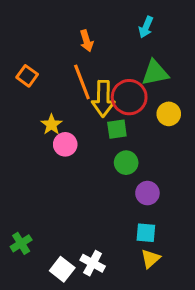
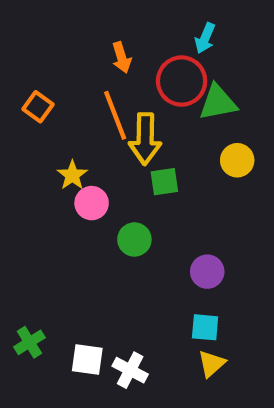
red circle: (129, 97) -> (182, 81), moved
green circle: (126, 163) -> (134, 239), moved
white square: (62, 269) -> (87, 359), moved, turned -30

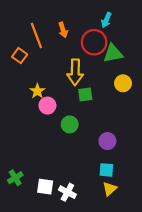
orange line: (115, 115) -> (36, 36), moved

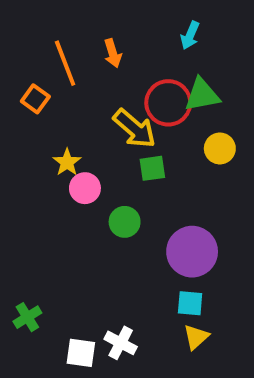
red circle: (94, 42) -> (168, 103), moved
yellow arrow: (75, 72) -> (135, 129), turned -50
purple circle: (107, 141) -> (192, 252), size x1.6
white square: (45, 187) -> (81, 353), moved

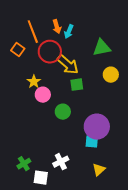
cyan arrow: (190, 35) -> (69, 32), moved
red circle: (168, 103) -> (50, 52), moved
cyan square: (190, 303) -> (92, 142), moved
green cross: (27, 317) -> (24, 164), moved
white cross: (121, 343) -> (61, 162), moved, turned 35

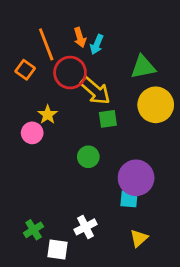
yellow circle: (111, 75) -> (156, 105), size x1.6
pink circle: (43, 95) -> (32, 133), moved

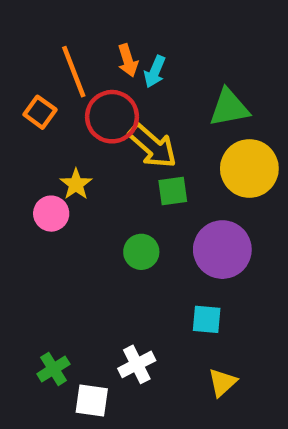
purple circle: (136, 178) -> (222, 250), moved

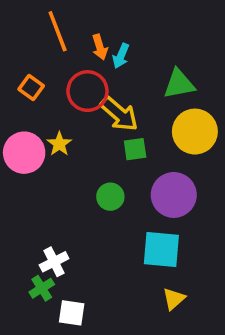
orange line: (74, 72) -> (58, 31), moved
pink circle: (51, 214) -> (24, 153), moved, size x1.5
cyan square: (207, 319) -> (161, 249), size x1.6
white cross: (137, 364) -> (54, 262), moved

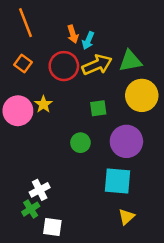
orange line: (58, 31) -> (26, 23), moved
yellow arrow: (119, 114) -> (97, 65), moved, turned -64

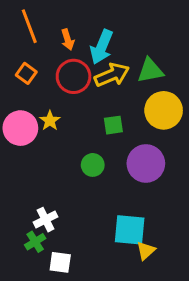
orange arrow: (73, 34) -> (68, 39), moved
cyan arrow: (88, 40) -> (102, 47), size x1.6
cyan square: (117, 181) -> (130, 230), moved

